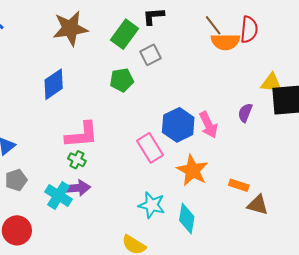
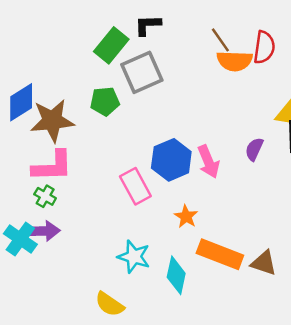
brown star: (70, 28) -> (52, 121), moved
gray square: (151, 55) -> (142, 72), size x1.6
orange star: (192, 170) -> (186, 217), size x0.6
orange rectangle: (239, 185) -> (220, 254), moved, size x1.8

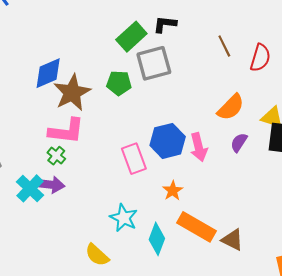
orange semicircle: (235, 61) -> (231, 107), moved, turned -56
brown star: (52, 121) -> (72, 93), turned -30

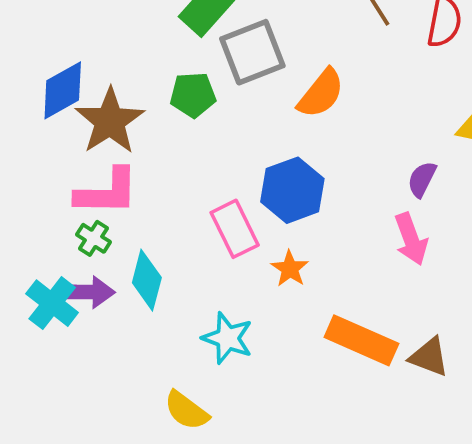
orange semicircle: (231, 107) -> (321, 93), moved
pink arrow: (199, 147) -> (411, 239), moved
orange star: (173, 191) -> (290, 269), moved
cyan diamond: (157, 239) -> (147, 280), moved

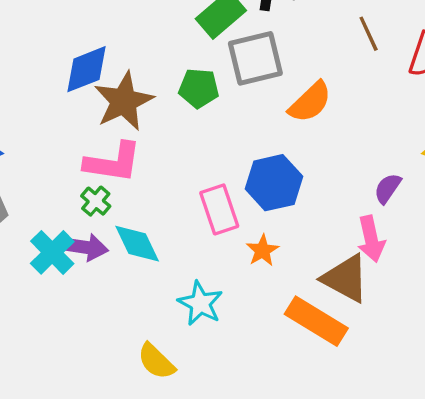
cyan diamond: (147, 280) -> (137, 244), turned -48
brown triangle: (429, 357) -> (345, 278), moved, size x1.4

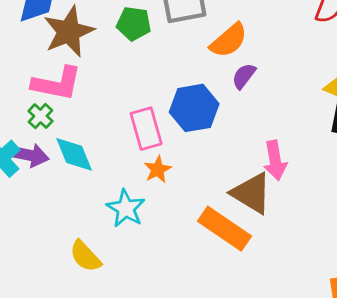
purple semicircle: (388, 188) -> (244, 76), moved
orange star: (262, 250) -> (158, 169), moved

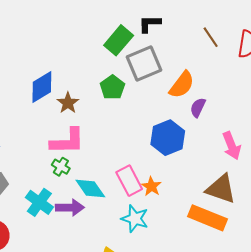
green pentagon: (134, 24) -> (112, 87), turned -30
brown star: (69, 32) -> (68, 103), size x0.6
pink rectangle: (146, 129) -> (129, 181), moved
purple arrow: (29, 155) -> (70, 208), moved
pink arrow: (275, 160) -> (232, 146), moved

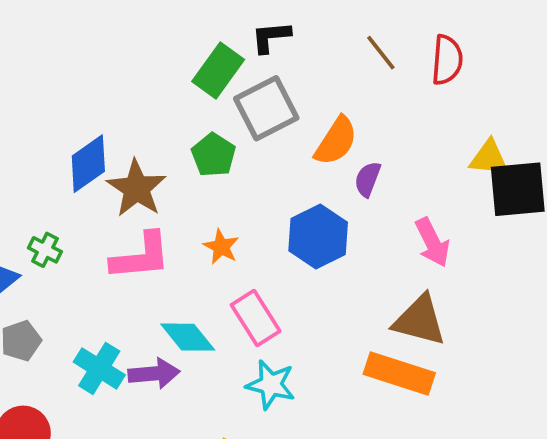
brown star: (68, 103) -> (137, 188), size x1.5
green cross: (61, 167) -> (45, 250), moved
orange star: (151, 186) -> (221, 247), moved

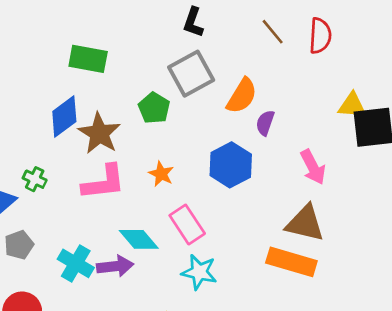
black L-shape: (271, 37) -> (193, 22), turned -64
green rectangle: (218, 71) -> (88, 59), moved, turned 66

